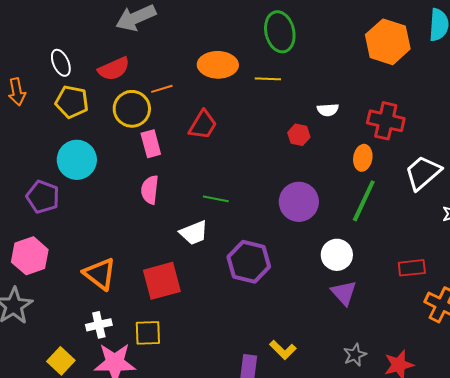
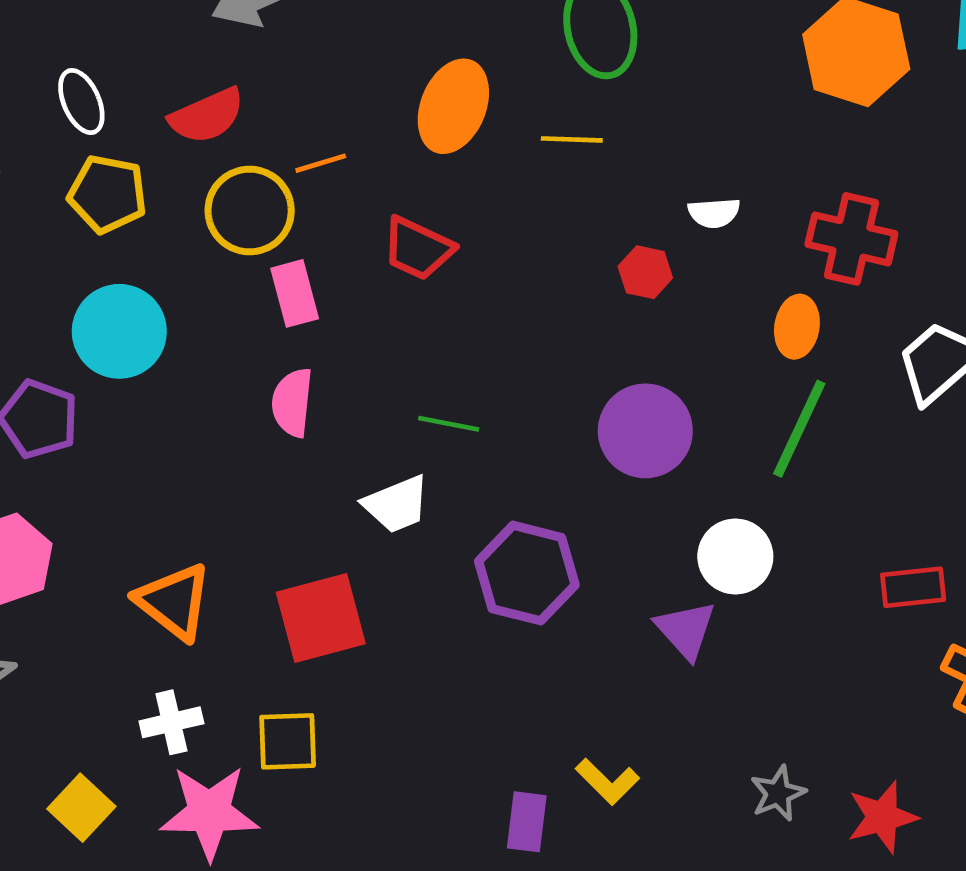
orange ellipse: (218, 65) -> (453, 106), turned -69
red trapezoid: (203, 125) -> (418, 248), turned 84
purple triangle: (344, 293) -> (686, 630), moved

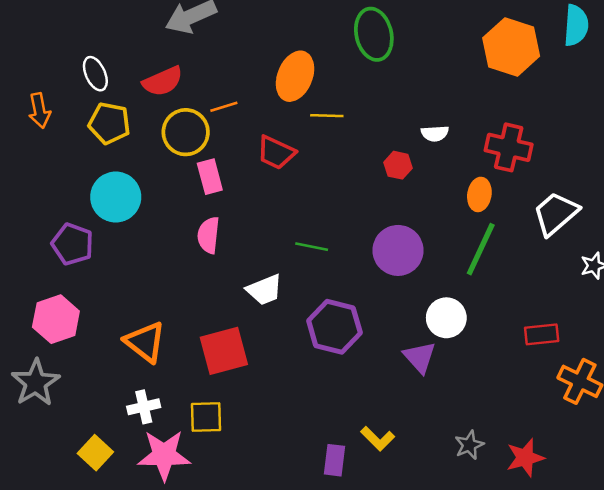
yellow line: (572, 139) -> (327, 116), moved
green line: (449, 424) -> (312, 247), moved

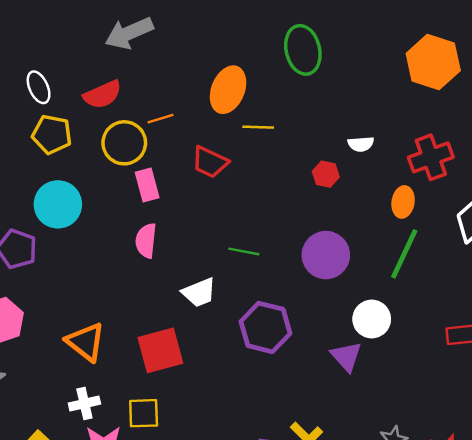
red cross: (509, 147) -> (431, 157), turned -33

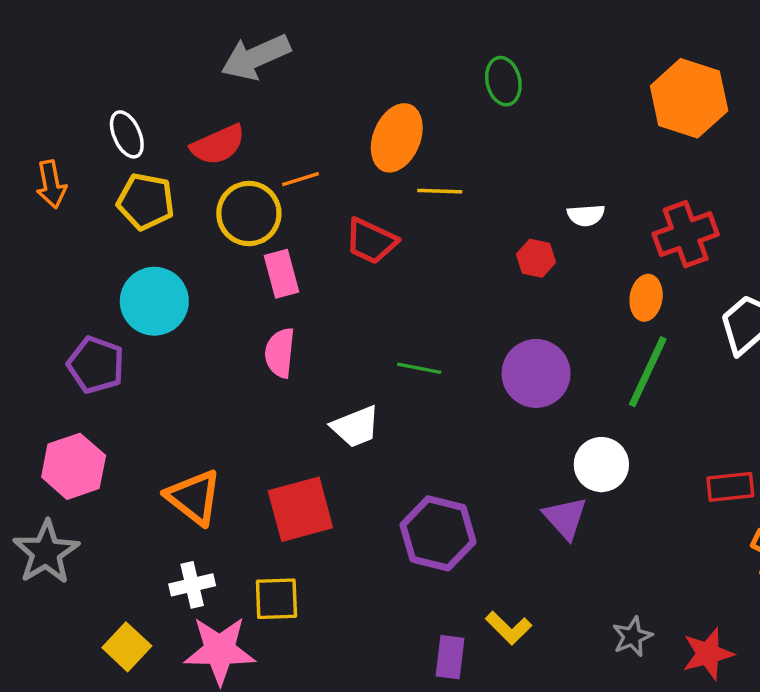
green ellipse: (303, 50) -> (503, 81), size x0.7
purple hexagon: (265, 327) -> (438, 533), moved

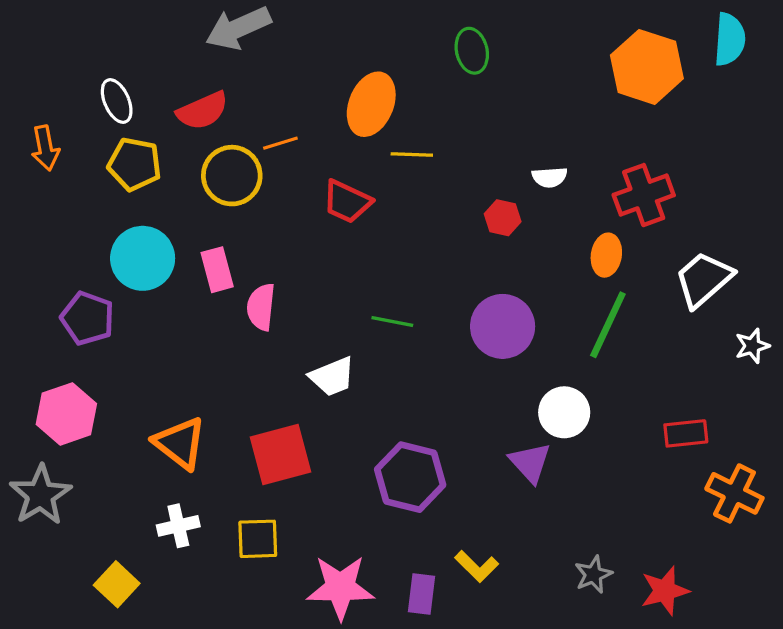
pink rectangle: (282, 274) -> (217, 270), moved
pink star: (220, 650) -> (340, 587), moved

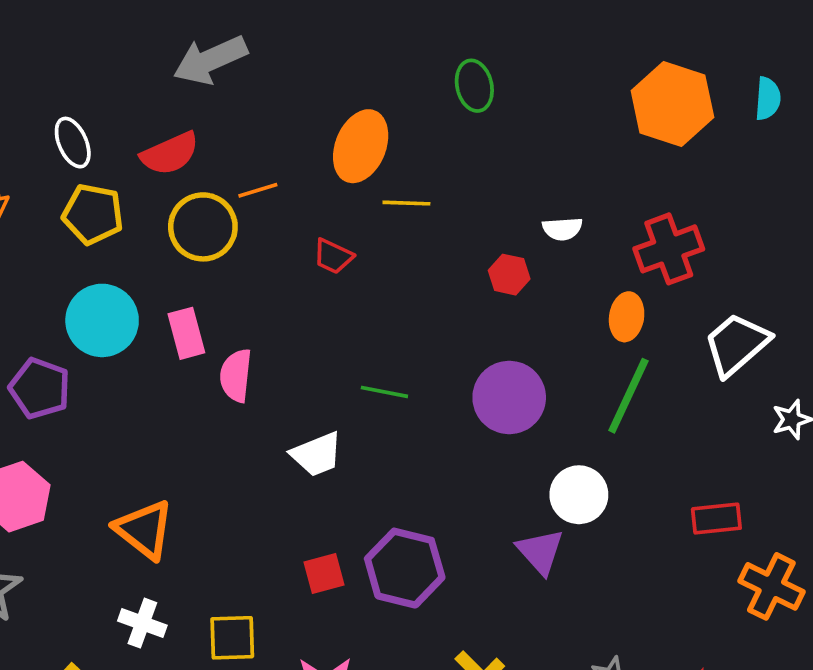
cyan semicircle: (730, 39) -> (768, 99), moved, size x0.7
red trapezoid: (347, 202) -> (333, 256), size x0.7
red square: (280, 454) -> (324, 574), moved, size x0.6
white cross: (178, 526) -> (142, 623), turned 33

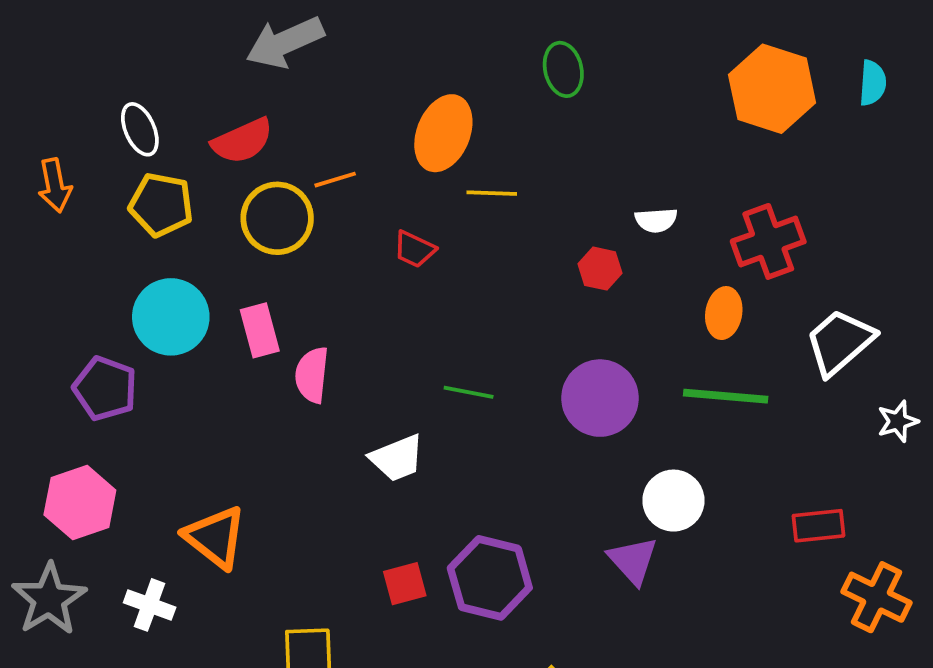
green line: (628, 396) -> (726, 396), turned 70
white cross: (142, 623) -> (150, 605), moved

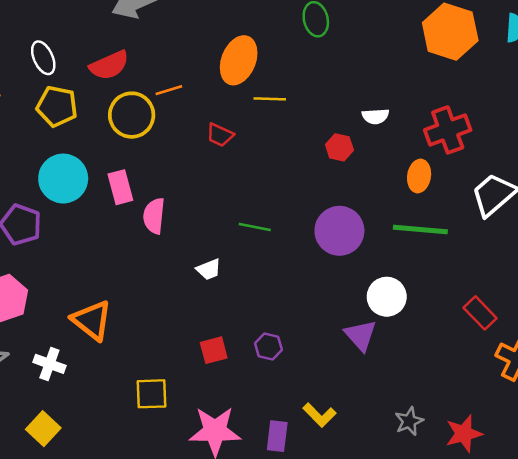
white trapezoid: (397, 458) -> (209, 269), size x0.7
red rectangle: (818, 526) -> (480, 313), turned 52
purple hexagon: (490, 578) -> (268, 346), size x0.5

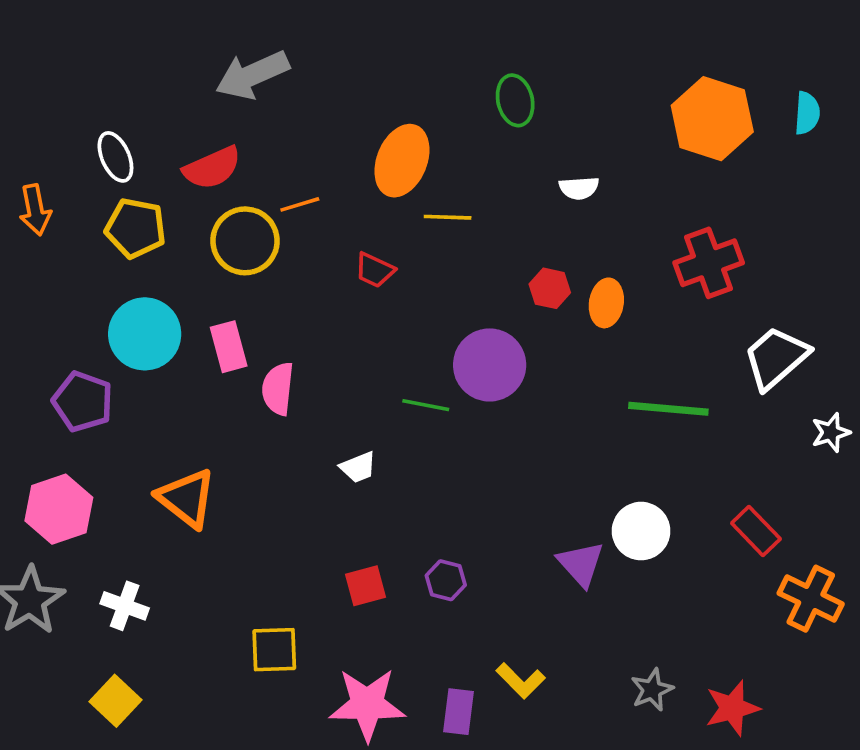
white semicircle: (376, 116) -> (579, 188), moved
orange ellipse: (419, 176) -> (606, 303), moved
purple circle: (339, 231) -> (490, 365), moved
white circle: (387, 297) -> (641, 531), moved
orange triangle: (92, 320) -> (187, 498), moved

